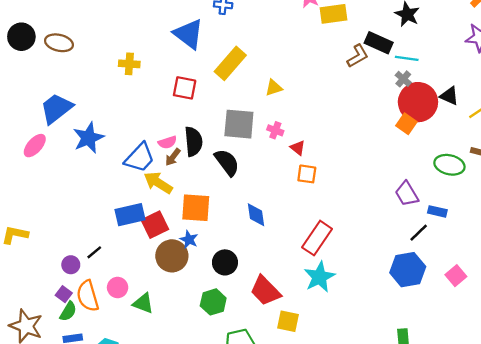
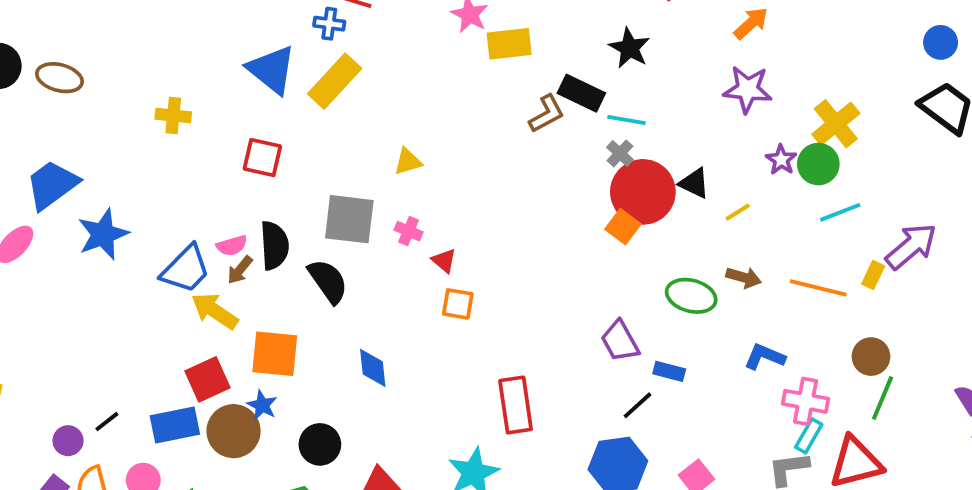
yellow rectangle: (230, 63) -> (335, 81), moved
blue rectangle: (130, 215) -> (175, 425), moved
red rectangle: (317, 238) -> (516, 405), moved, turned -44

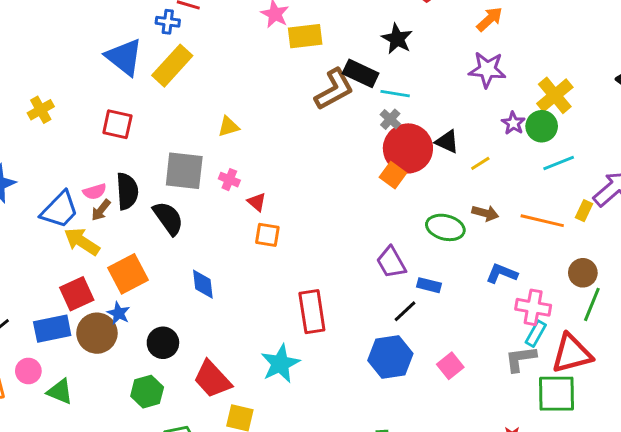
brown L-shape: (547, 114) -> (334, 89), size x1.4
yellow cross: (173, 116) -> (41, 110), moved, turned -35
orange square: (275, 354) -> (128, 274), turned -33

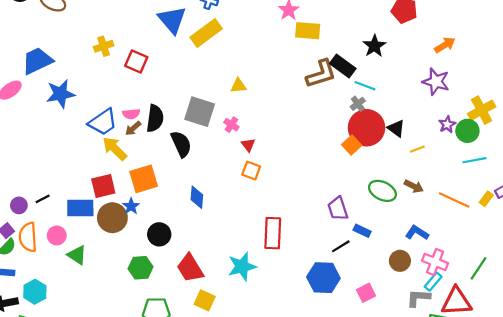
red square: (117, 124) -> (136, 62), moved
brown circle: (583, 273) -> (400, 261), moved

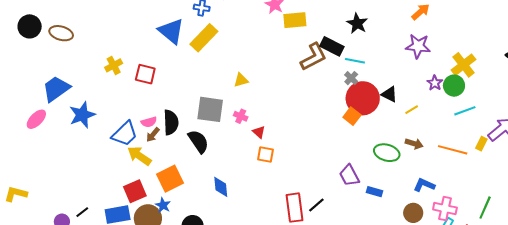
black line: (341, 246) -> (316, 205), moved

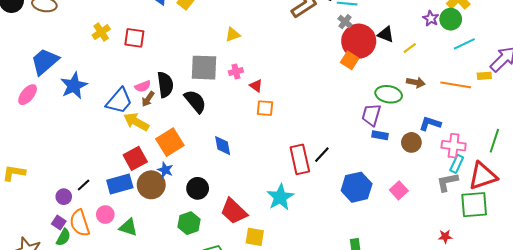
pink cross: (241, 116) -> (236, 71), turned -32
yellow rectangle: (481, 144) -> (484, 76), turned 64
purple trapezoid: (349, 175) -> (371, 115), moved, turned 50
brown circle: (413, 213) -> (411, 142), moved

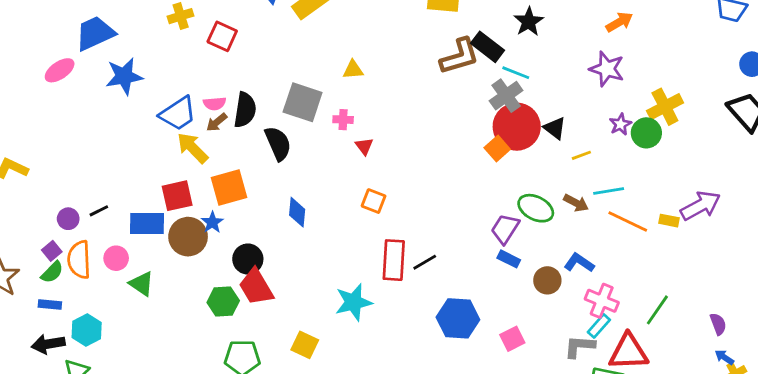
gray cross: (345, 22) -> (506, 96), size x1.6
cyan line: (464, 44) -> (609, 191), moved
orange square: (265, 108) -> (374, 201), moved
red trapezoid: (234, 211) -> (256, 287), moved

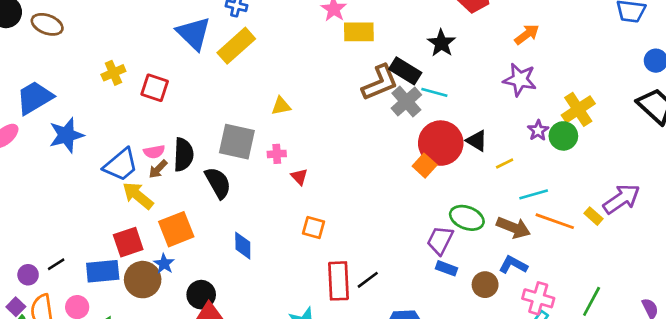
gray cross: (506, 96) -> (406, 102), moved
brown arrow: (576, 203) -> (513, 228), moved, size x1.4
yellow rectangle: (669, 221) -> (593, 216), turned 36

